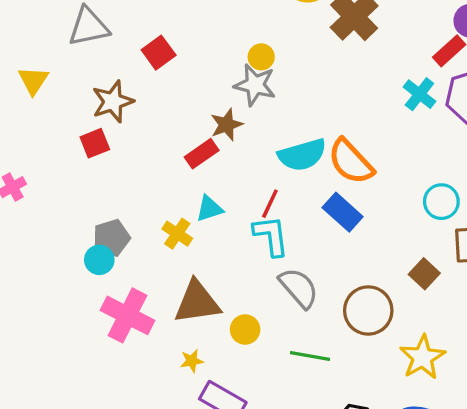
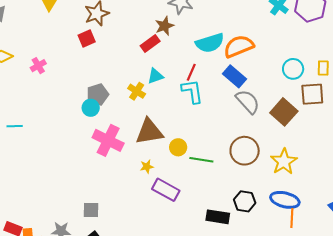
orange semicircle: (351, 162) -> (239, 46), turned 112
brown square: (424, 274) -> (284, 112), size x1.5
gray semicircle: (299, 288) -> (248, 102), moved
brown circle: (368, 310) -> (245, 151), moved
green line: (310, 356) -> (201, 160), moved

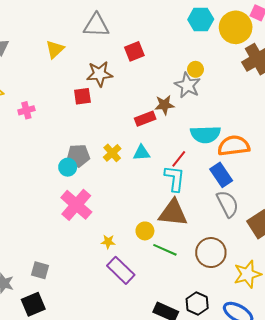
yellow cross: (137, 91) -> (112, 153), moved
brown triangle: (149, 132) -> (173, 213), moved

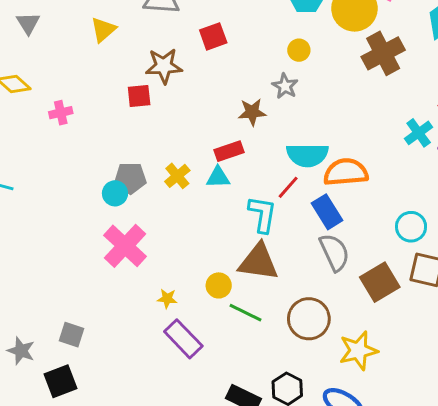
yellow circle: (195, 69) -> (299, 50), moved
gray star: (188, 85) -> (285, 86), size x0.7
red rectangle: (145, 119) -> (229, 151), moved
red line: (179, 159) -> (288, 187), moved

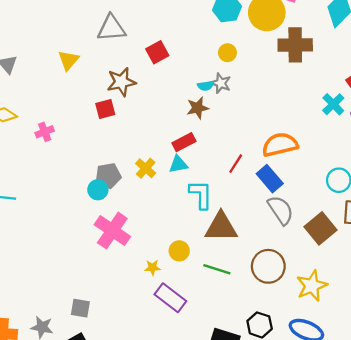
brown cross: (383, 53) -> (295, 45), turned 36
cyan semicircle: (307, 155) -> (206, 86), moved, size x0.5
cyan L-shape: (262, 214) -> (201, 195), moved
yellow circle: (219, 285) -> (179, 251), moved

